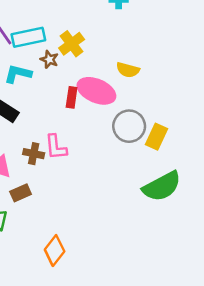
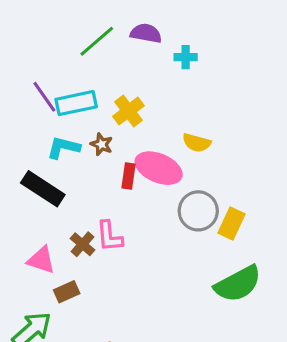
brown star: (49, 59) -> (102, 144), moved
brown cross: (34, 154) -> (82, 244), turned 30

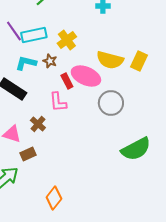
yellow semicircle: (197, 143) -> (110, 60), size x1.5
red rectangle: (128, 176) -> (67, 81), turned -35
yellow rectangle: (232, 224) -> (139, 61), moved
pink L-shape: (109, 236) -> (58, 102), moved

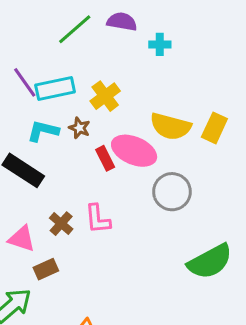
pink L-shape: (58, 102) -> (98, 219), moved

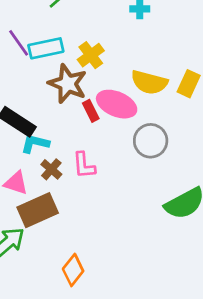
brown star: (79, 128) -> (68, 84), size x2.0
cyan L-shape: (43, 131) -> (35, 144), moved
brown rectangle: (46, 269) -> (38, 210), size x1.8

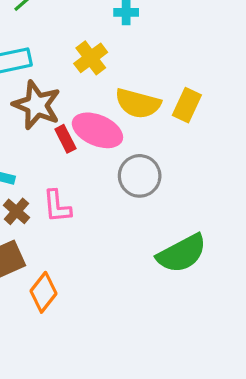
yellow cross: (91, 55) -> (91, 58), moved
orange diamond: (73, 270) -> (43, 292), moved

